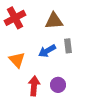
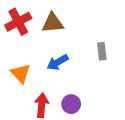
brown triangle: (54, 21) -> (53, 23), moved
gray rectangle: (68, 46) -> (102, 51), moved

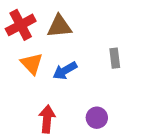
orange triangle: (21, 73) -> (32, 64), moved
purple circle: (71, 104) -> (97, 118), moved

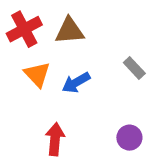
gray rectangle: (115, 58) -> (134, 68), turned -36
purple circle: (97, 118) -> (129, 138), moved

